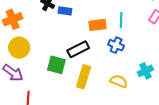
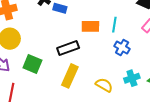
blue cross: (116, 45) -> (122, 47), moved
green square: (56, 65) -> (32, 64), moved

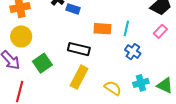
black rectangle: (68, 48) -> (79, 49), turned 30
green square: (32, 64) -> (42, 63), turned 30

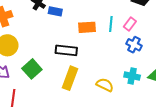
pink rectangle: (160, 31) -> (130, 24), moved
blue cross: (133, 52) -> (134, 45), moved
cyan cross: (141, 83) -> (132, 76), turned 35

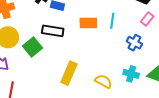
pink rectangle: (130, 24) -> (147, 19), moved
black rectangle: (66, 50) -> (53, 31), moved
green square: (32, 69) -> (33, 47), moved

